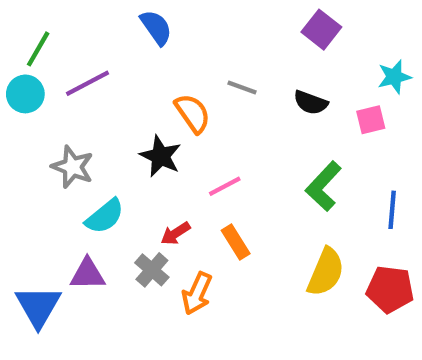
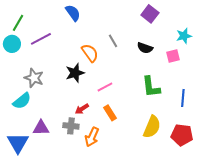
gray line: (242, 88) -> (113, 41), turned 40
black star: (160, 156) -> (75, 73), turned 30
green L-shape: (324, 186) -> (151, 87), turned -50
cyan semicircle: (105, 216) -> (22, 101), moved
gray cross: (152, 270) -> (71, 126), turned -35

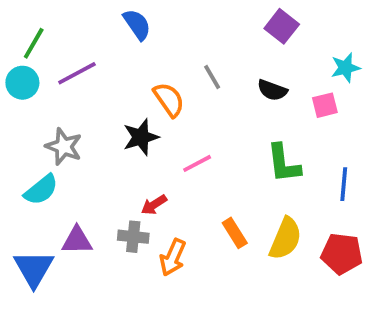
orange rectangle: (110, 113) -> (235, 233), moved

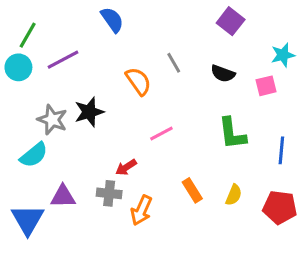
black star: (141, 137) -> (89, 112), moved
yellow semicircle: (285, 239) -> (234, 195), size x0.6

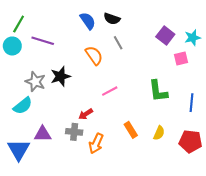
blue semicircle: (112, 20) -> (88, 21), moved
purple square: (231, 21) -> (165, 35), moved
purple line: (63, 60) -> (43, 41), turned 45
black semicircle: (223, 73) -> (112, 19), moved

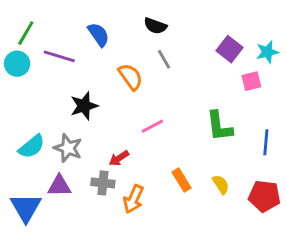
blue semicircle: (88, 21) -> (99, 35), moved
gray star: (35, 82) -> (68, 148), moved
yellow semicircle: (159, 133) -> (221, 184), turned -56

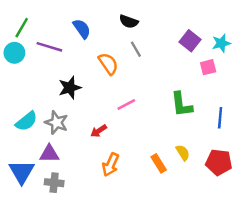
orange rectangle: (181, 180) -> (159, 163), moved
gray cross: (103, 183) -> (54, 183), moved

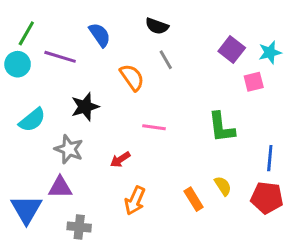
pink line: (126, 104) -> (154, 127), turned 36
blue line: (220, 118) -> (270, 158), moved
cyan semicircle: (26, 121) -> (32, 120), moved
gray cross: (54, 183) -> (79, 227), moved

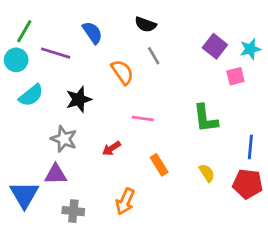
cyan semicircle: (32, 120) -> (31, 95), moved
orange rectangle: (194, 199) -> (159, 165), moved
orange arrow: (135, 201) -> (125, 202), moved

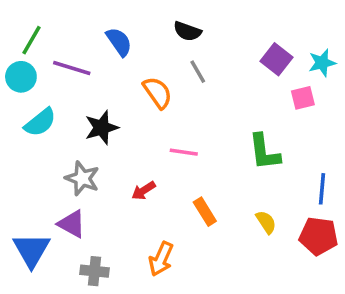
purple triangle: (56, 174) -> (72, 224), turned 30

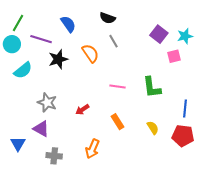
black star: (102, 128) -> (58, 59), moved
pink line: (184, 152) -> (118, 86), moved
blue triangle: (31, 250) -> (18, 144), size x0.7

